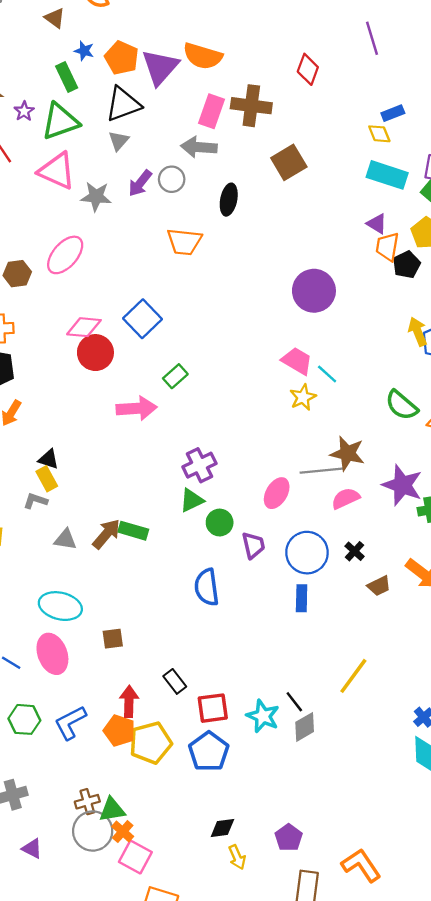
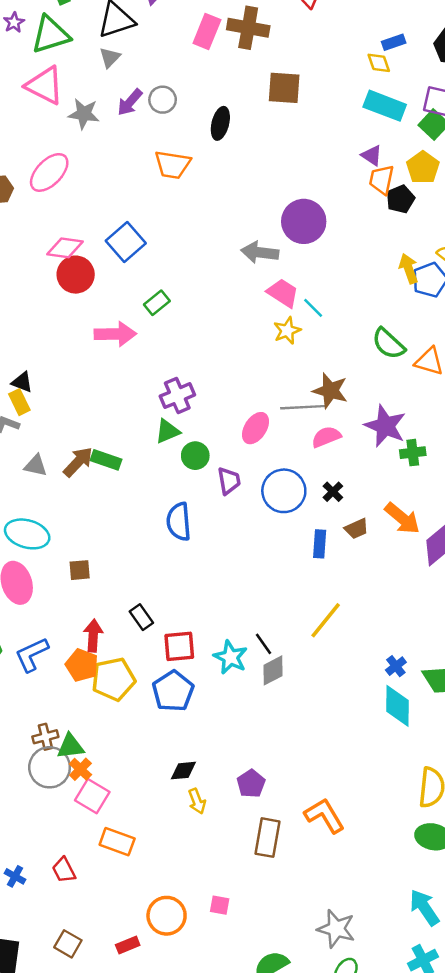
gray arrow: (199, 147) -> (260, 252), moved
brown square: (289, 162) -> (284, 88), turned 32
blue rectangle: (302, 598) -> (320, 544), moved

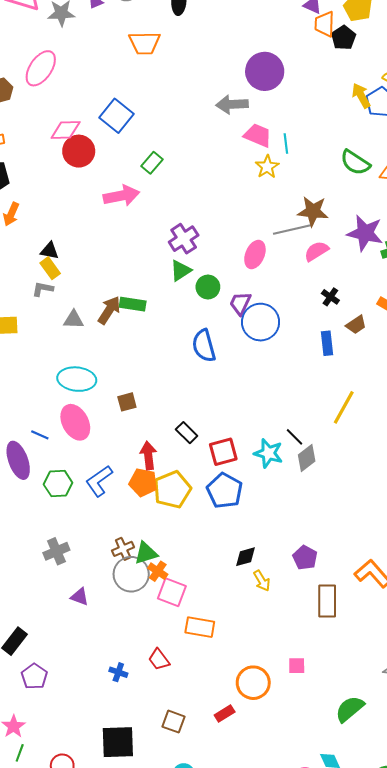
cyan line: (313, 308) -> (286, 144), turned 48
purple trapezoid: (229, 481) -> (240, 303), turned -135
blue circle: (284, 491) -> (261, 322), moved

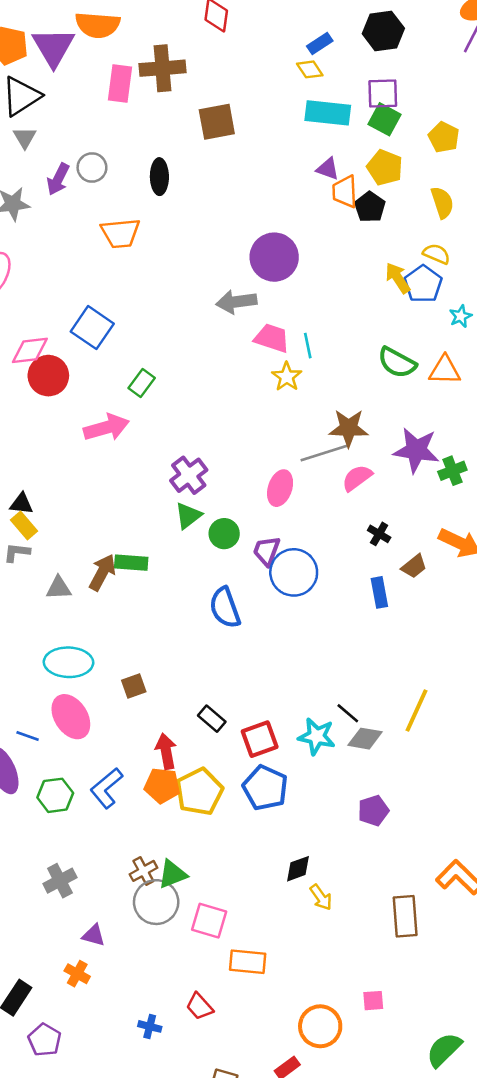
yellow line: (344, 407) -> (416, 711), moved
gray diamond: (307, 458) -> (365, 739), turned 52
purple pentagon: (305, 558) -> (373, 811), moved, turned 30
orange cross: (158, 571) -> (77, 974), moved

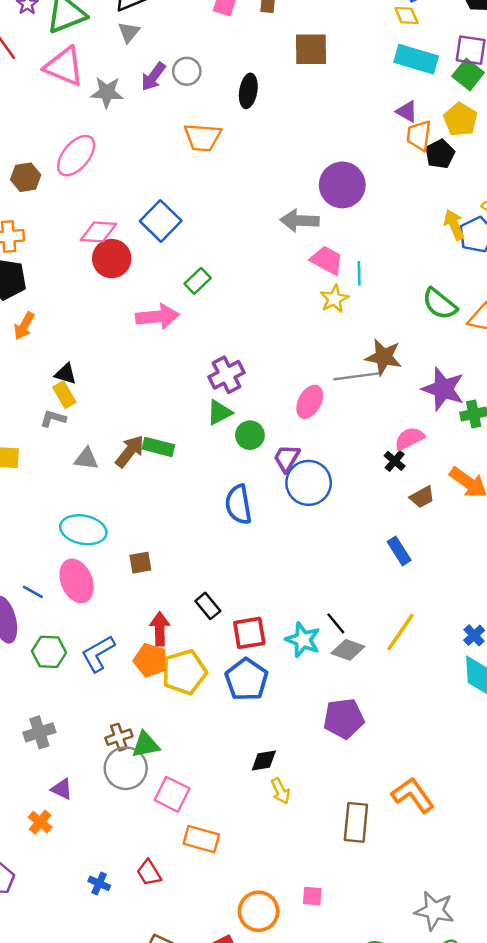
pink semicircle: (357, 478) -> (410, 438), moved
blue rectangle: (379, 592) -> (399, 551), moved, turned -32
purple pentagon: (373, 811) -> (344, 718), size x1.4

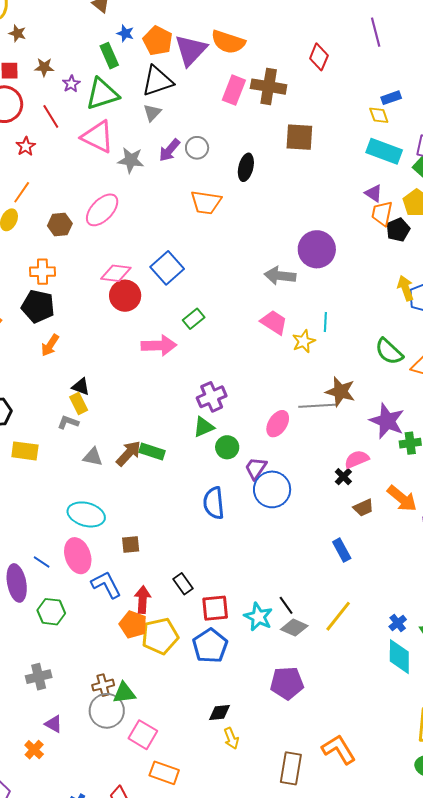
pink trapezoid: (327, 260) -> (274, 322), moved
blue L-shape: (98, 654) -> (106, 585), moved, turned 88

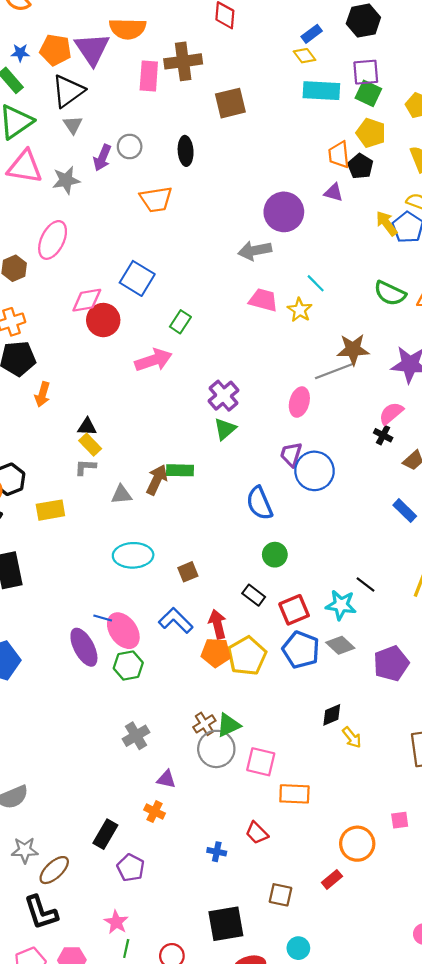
purple triangle: (374, 193) -> (334, 193), moved
cyan line: (325, 322) -> (316, 283), turned -30
green circle: (227, 447) -> (275, 555), moved
pink ellipse: (78, 556) -> (123, 631), moved
gray diamond: (294, 628) -> (340, 645), moved, turned 36

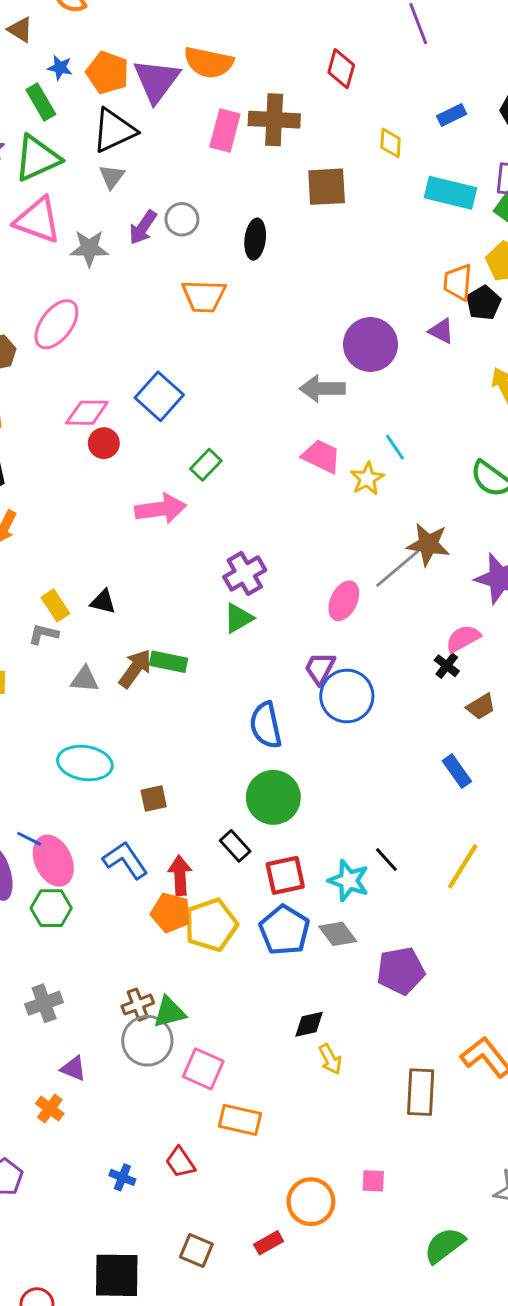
yellow diamond: (304, 56) -> (391, 143), moved, turned 30
red circle: (103, 320) -> (104, 443), size x0.7
gray line: (334, 371) -> (398, 568), turned -30
black triangle: (87, 427) -> (103, 602), moved
green circle: (275, 555) -> (273, 797), size x1.6

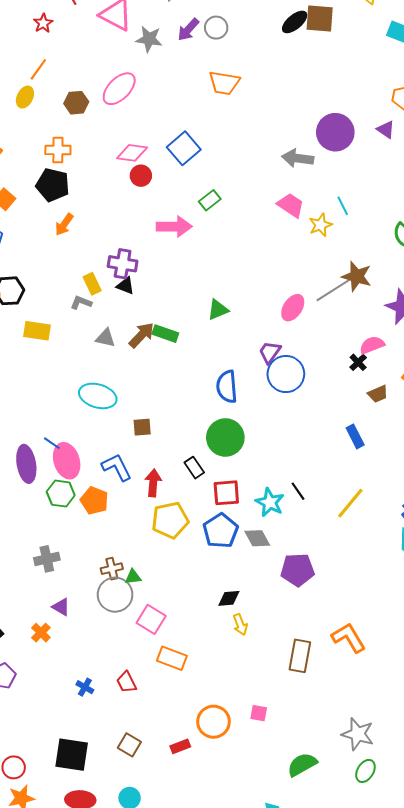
black ellipse: (255, 239) -> (295, 22), moved, turned 36
purple cross: (245, 573) -> (123, 264), moved, turned 32
orange pentagon: (171, 913) -> (94, 501), moved
green triangle: (169, 1012) -> (133, 577), size x0.7

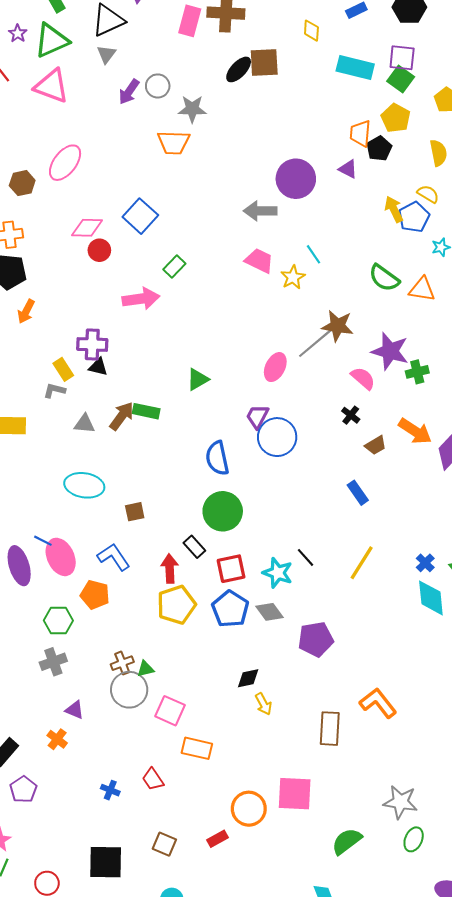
gray star: (149, 39) -> (192, 109), moved
pink semicircle: (372, 345) -> (363, 378), moved, turned 70
red arrow: (153, 483) -> (170, 569), moved
green hexagon: (61, 494) -> (58, 621), moved
pink square: (259, 713) -> (295, 794), size x2.0

